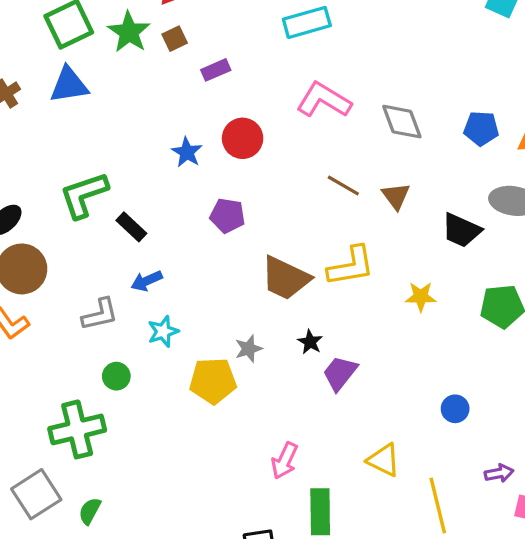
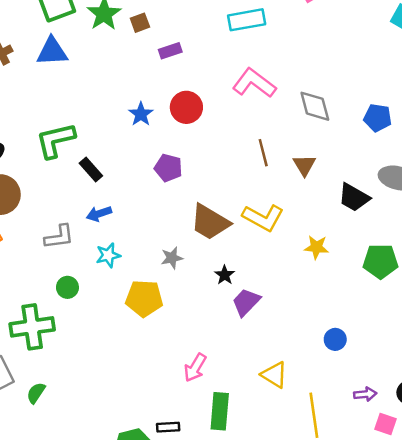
brown line: (343, 185) -> (263, 153), turned 40
yellow L-shape: (351, 266) -> (263, 218), turned 33
gray star: (249, 349) -> (172, 258), moved

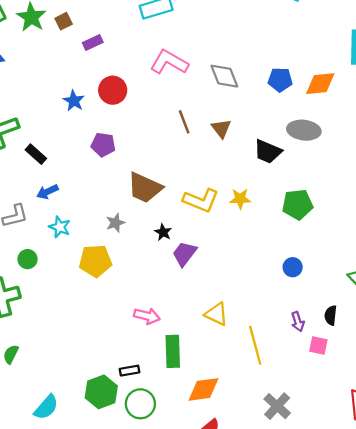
yellow L-shape: (263, 218) -> (201, 200), moved
cyan star: (108, 255) -> (60, 227), turned -30
blue circle: (335, 339) -> (293, 267), moved
pink arrow: (195, 368) -> (147, 316), turned -100
purple arrow: (365, 394) -> (298, 322), turned 84

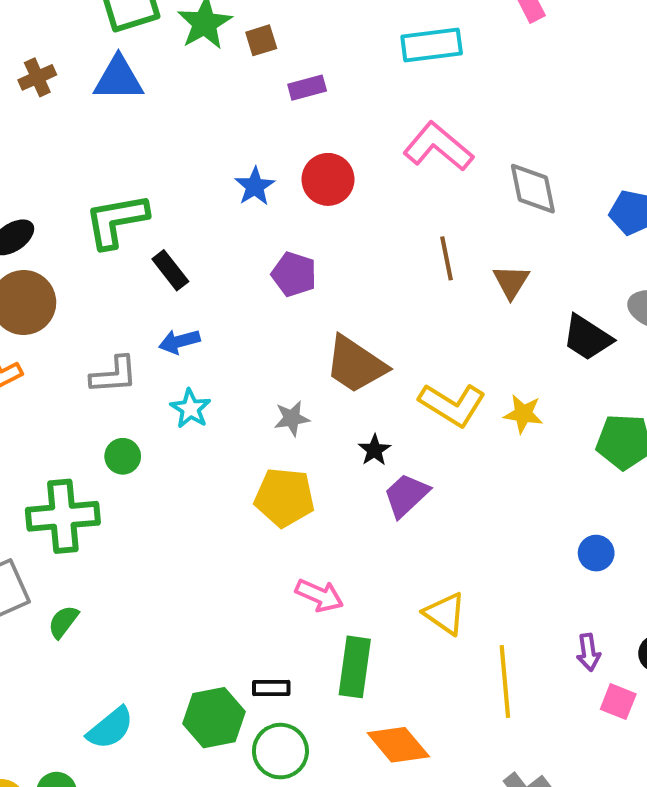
yellow pentagon: (95, 261) -> (284, 497), moved
orange diamond: (204, 389) -> (398, 745), turned 48

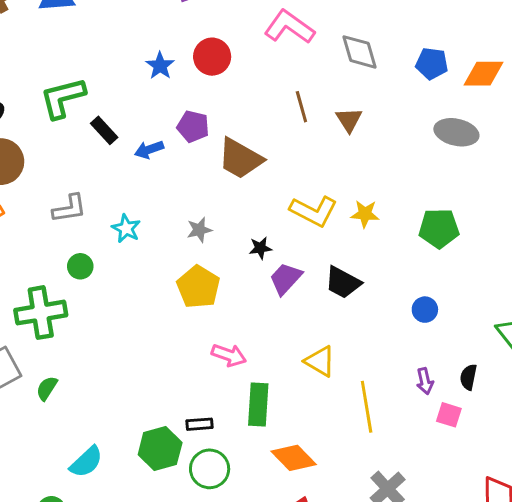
black trapezoid: (587, 338) -> (343, 282), moved
blue arrow: (179, 341) -> (149, 150), moved
brown trapezoid: (356, 365) -> (240, 159), moved
black star: (374, 450) -> (260, 248), turned 30
yellow pentagon: (284, 497) -> (198, 287), turned 30

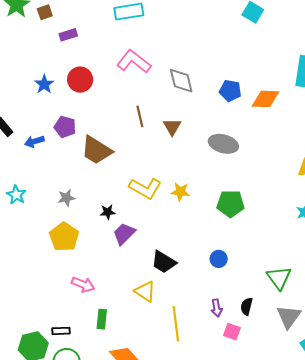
gray ellipse: (456, 132) -> (223, 144), moved
black trapezoid: (343, 282) -> (164, 262), moved
green rectangle: (258, 405) -> (102, 319), size x0.7

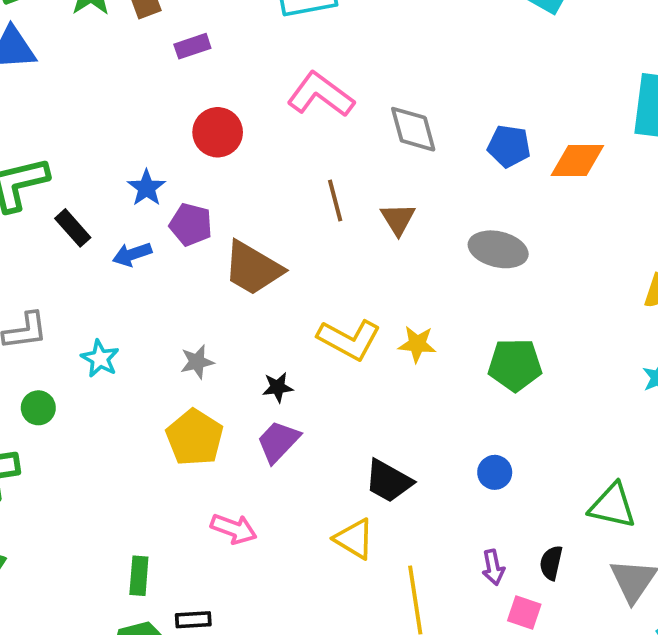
blue star: (44, 84) -> (147, 188), moved
purple trapezoid: (124, 234) -> (278, 442), moved
green triangle: (279, 278) -> (612, 506), turned -40
green rectangle: (102, 319) -> (139, 576), moved

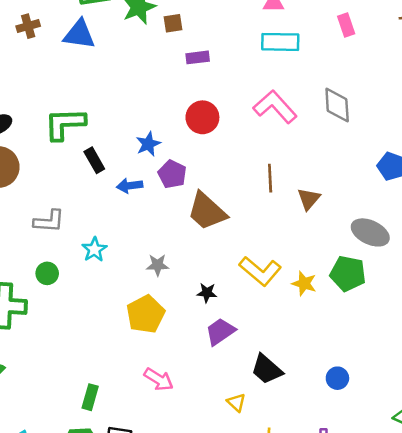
gray diamond: (413, 129) -> (337, 105), moved
green pentagon: (515, 365) -> (348, 273), moved
purple trapezoid: (278, 442) -> (220, 332), moved
yellow triangle: (354, 539) -> (236, 402), size x0.7

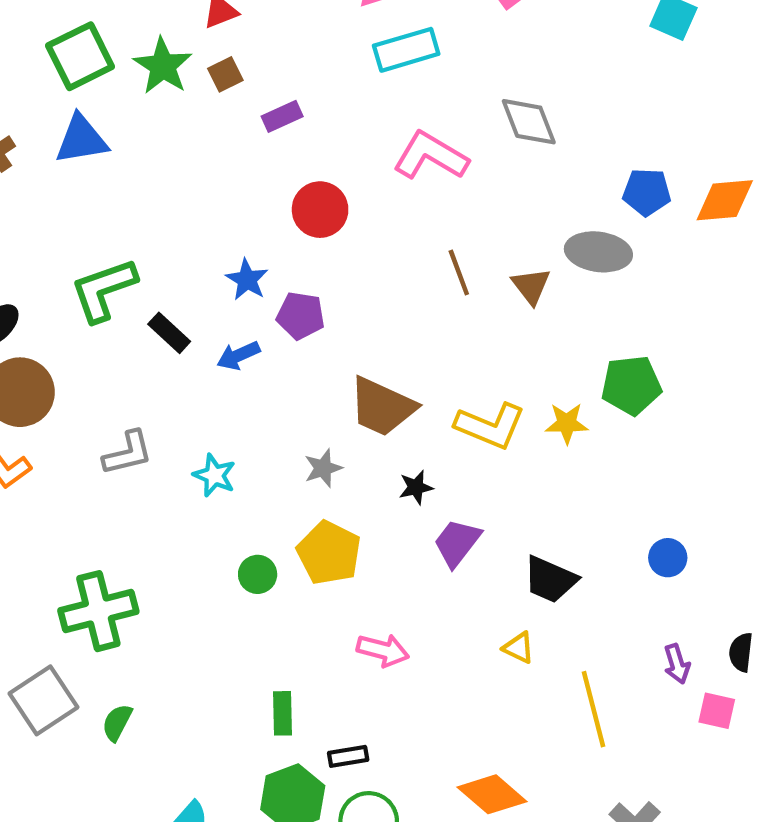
brown trapezoid: (207, 211) -> (382, 407), moved
gray ellipse: (370, 232) -> (598, 252), moved
green circle: (47, 273) -> (258, 574), moved

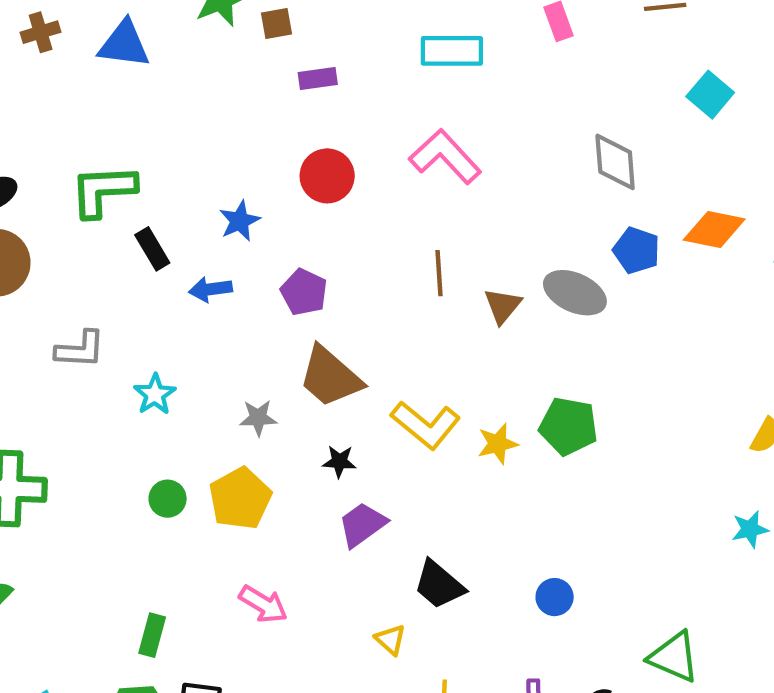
gray diamond: (529, 122) -> (615, 162), moved
orange diamond: (725, 200) -> (714, 230), moved
purple pentagon: (301, 316) -> (304, 292), moved
yellow star: (567, 423) -> (498, 444), turned -30

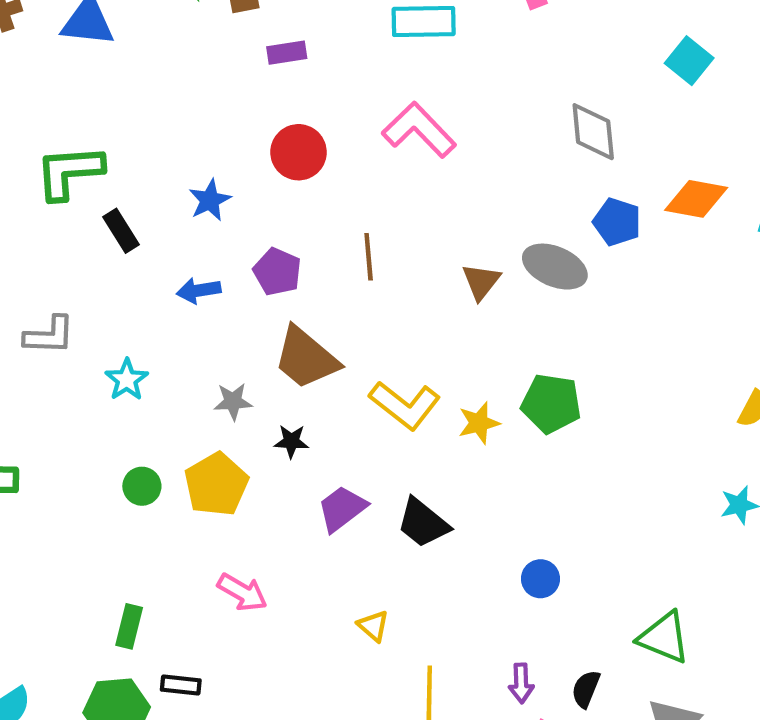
brown line: (439, 273) -> (369, 257), moved
blue arrow: (210, 289) -> (199, 290), moved
black star: (339, 461) -> (291, 441), moved
black trapezoid: (439, 585) -> (423, 523), moved

